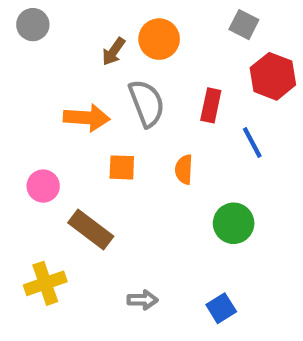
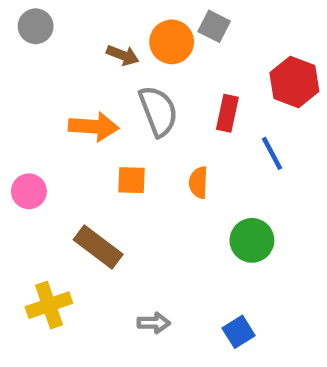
gray square: (244, 25) -> (214, 26), moved
brown arrow: (114, 51) -> (123, 55), turned -104
pink circle: (43, 186) -> (29, 191), moved

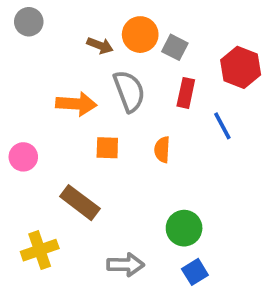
gray square: (214, 26) -> (175, 47), moved
green circle: (252, 240) -> (184, 228), moved
gray arrow: (154, 323) -> (126, 265), size x1.4

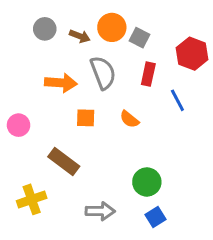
gray circle: (29, 22) -> (45, 29), moved
orange semicircle: (162, 150) -> (129, 119), turned -54

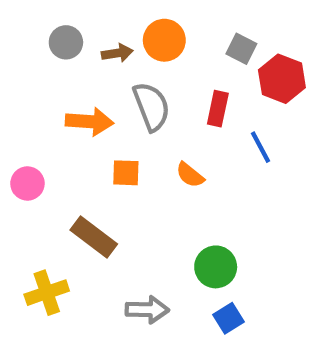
brown arrow: (80, 36) -> (117, 53), turned -30
gray square: (140, 38) -> (241, 49), moved

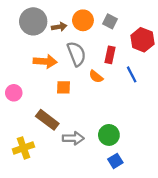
gray circle: (66, 42) -> (33, 21), size x1.6
gray square: (241, 49) -> (110, 21), moved
orange semicircle: (190, 175) -> (96, 77), moved
gray arrow: (147, 310) -> (73, 138), moved

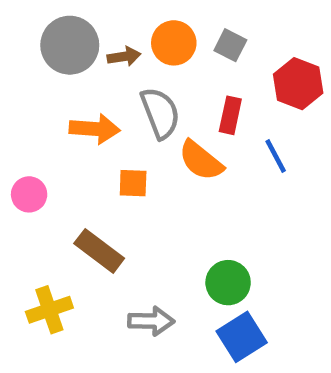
orange semicircle: (96, 77) -> (201, 160), size x1.5
gray arrow: (73, 138) -> (151, 321), moved
blue square: (115, 161) -> (242, 337), size x1.5

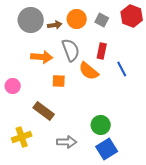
red hexagon: (298, 84) -> (132, 16), moved

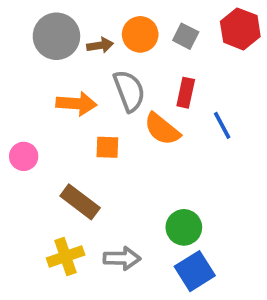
yellow cross: (22, 137) -> (66, 256), moved

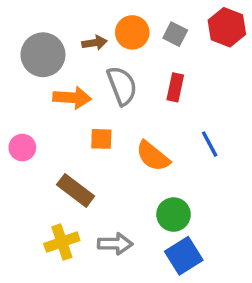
gray circle: (56, 36) -> (43, 55), moved
blue line: (222, 125) -> (210, 144), moved
orange semicircle: (162, 129) -> (153, 156), moved

